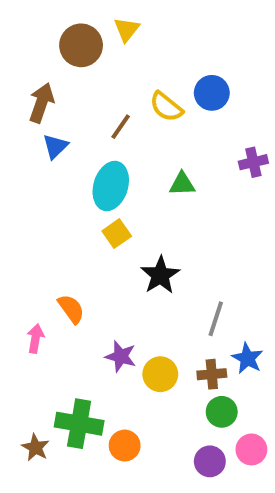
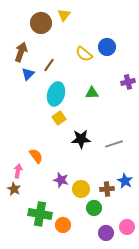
brown line: (121, 127) -> (49, 65), moved
black star: (160, 275) -> (81, 139), turned 30
gray line: (216, 319) -> (114, 144), moved, turned 54
green circle: (222, 412) -> (94, 208), moved
brown star: (35, 448) -> (14, 189), moved

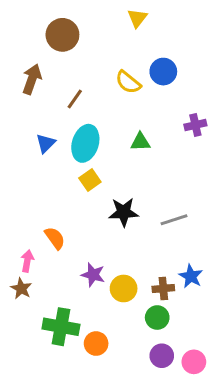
yellow triangle: (64, 15) -> (137, 18), moved
blue triangle: (28, 74) -> (46, 143), moved
green circle: (94, 208) -> (157, 318), moved
pink circle: (127, 227) -> (194, 362), moved

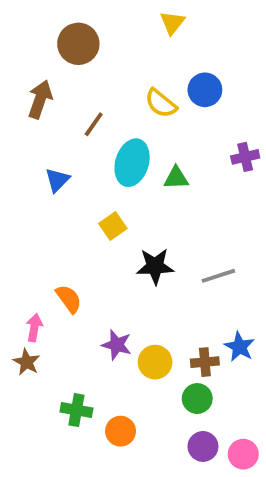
cyan ellipse: (85, 143) -> (132, 163), moved
green cross: (61, 327) -> (76, 410), size x0.7

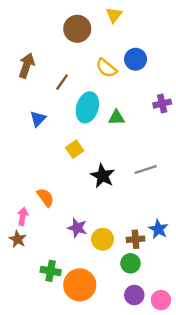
brown circle: (78, 44) -> (77, 29), moved
black star: (155, 266) -> (103, 176), turned 30
gray line: (218, 276) -> (146, 169), moved
orange circle: (121, 431) -> (80, 285), size x1.6

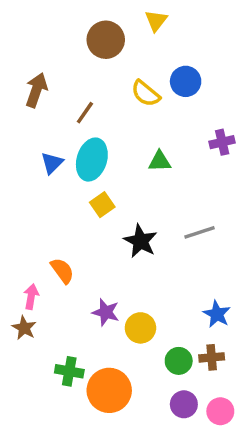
cyan ellipse: (87, 107) -> (92, 160), moved
brown cross: (136, 239) -> (212, 357), moved

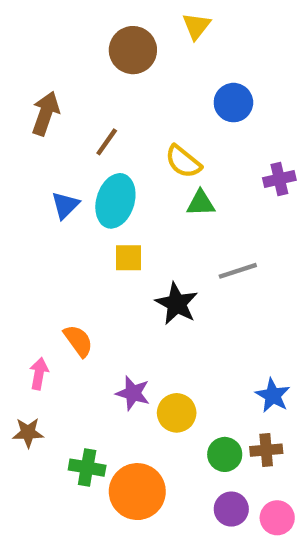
yellow semicircle: (146, 94) -> (183, 162), moved
yellow square: (102, 205) -> (129, 258), turned 35
gray line: (199, 232) -> (238, 271), moved
brown star: (24, 328) -> (28, 433), moved, turned -30

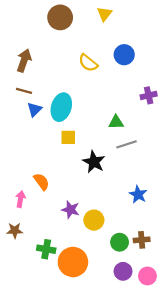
brown circle: (133, 50) -> (60, 17), moved
brown line: (107, 142) -> (24, 91), moved, turned 70
yellow semicircle: (183, 162) -> (88, 63), moved
green triangle: (201, 203) -> (116, 122), moved
blue star: (273, 395) -> (138, 194), moved

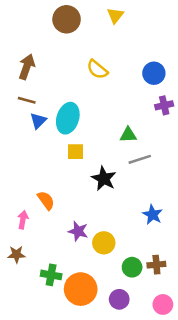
blue circle: (124, 55) -> (154, 73), moved
purple circle: (123, 271) -> (119, 299), moved

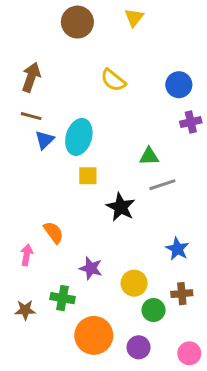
yellow circle: (104, 243) -> (134, 283), moved
brown star: (16, 254) -> (25, 310), moved
brown cross: (156, 265) -> (182, 294), moved
green cross: (51, 275) -> (62, 298), moved

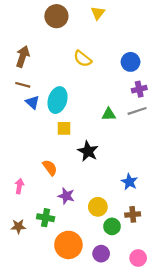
blue triangle: (45, 140) -> (32, 102), turned -32
gray line: (162, 185) -> (137, 111), moved
orange semicircle: (54, 232) -> (50, 168), moved

